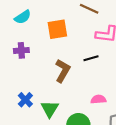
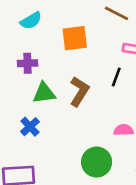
black line: (91, 58) -> (116, 77), turned -56
green triangle: (50, 109) -> (44, 93), moved, turned 48

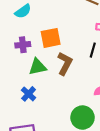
orange square: (75, 38) -> (51, 38), moved

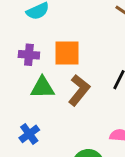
blue cross: (29, 94) -> (29, 134), moved

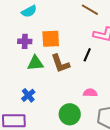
brown L-shape: (79, 90) -> (60, 63), turned 125

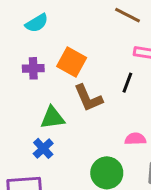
orange square: (51, 39) -> (72, 62), turned 36
green triangle: (35, 63) -> (53, 118), moved

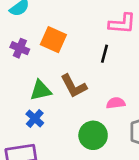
purple cross: (33, 68) -> (20, 48), turned 30
brown L-shape: (88, 98) -> (74, 86), moved

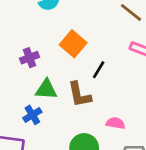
purple cross: (20, 48) -> (30, 58), moved, turned 30
black line: (104, 54) -> (99, 70), moved

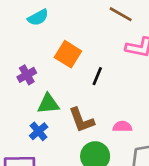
brown L-shape: (79, 95) -> (81, 120), moved

